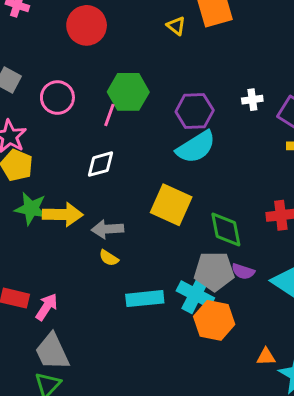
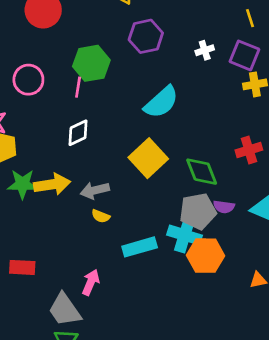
purple hexagon: (195, 111) -> (146, 36), moved
yellow square: (171, 205) -> (148, 158), turned 33
pink arrow: (47, 307) -> (91, 282), moved

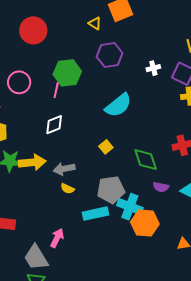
yellow square: (148, 158) -> (106, 147), size x0.5
gray pentagon: (198, 211) -> (111, 190), moved

